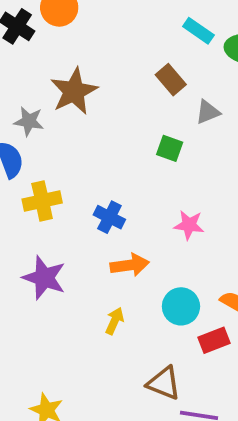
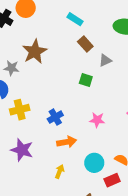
cyan rectangle: (198, 31) -> (75, 19), moved
blue cross: (109, 217) -> (55, 117), turned 35

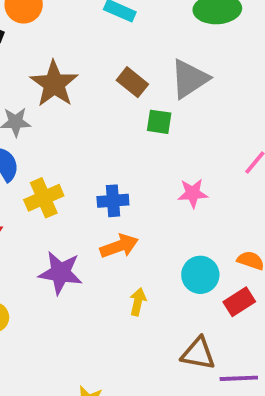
brown rectangle: (85, 44) -> (132, 82), moved
gray triangle: (105, 60) -> (189, 79), size x1.6
blue cross: (55, 117) -> (113, 201), turned 35
orange arrow: (67, 142) -> (119, 246), moved

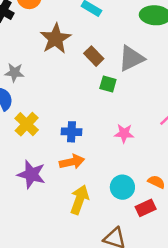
brown star: (54, 84) -> (55, 39), moved
yellow cross: (44, 198) -> (27, 124), turned -30
yellow arrow: (138, 302) -> (80, 200), size x1.6

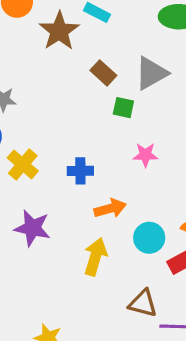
brown star: (55, 39) -> (59, 31), moved
pink star: (124, 133) -> (145, 155), moved
orange arrow: (72, 162) -> (110, 208), moved

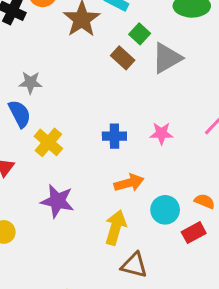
green square: (123, 108) -> (140, 34), moved, turned 30
blue cross: (80, 171) -> (114, 136), moved
brown triangle: (143, 303) -> (134, 265), moved

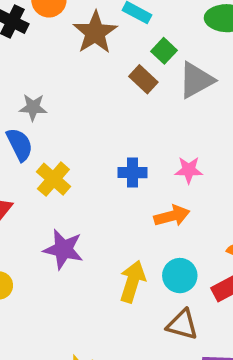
orange arrow: (129, 183) -> (172, 216), moved
cyan circle: (165, 210) -> (180, 276), moved
brown triangle: (134, 265) -> (182, 325), moved

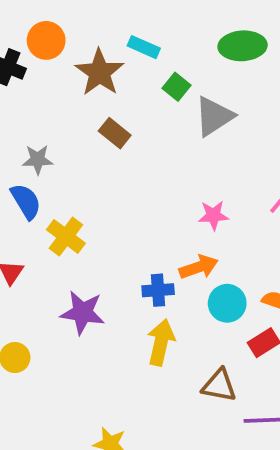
brown rectangle: (143, 79) -> (115, 133), moved
blue cross: (132, 173) -> (158, 290), moved
cyan circle: (180, 276) -> (227, 303), moved

